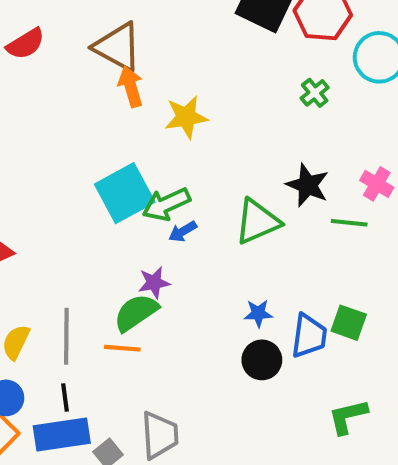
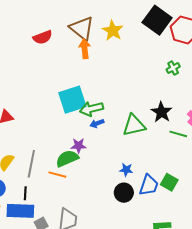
red semicircle: (26, 44) -> (43, 37), moved
yellow star: (186, 117) -> (113, 31), moved, turned 30

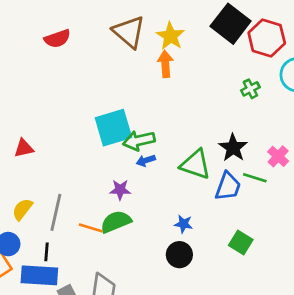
red semicircle: (43, 37) -> (57, 39), moved
orange arrow: (85, 49) -> (165, 64), moved
green triangle: (134, 125) -> (195, 164), turned 30
green semicircle: (67, 158) -> (116, 222), moved
blue trapezoid: (149, 185) -> (228, 186), moved

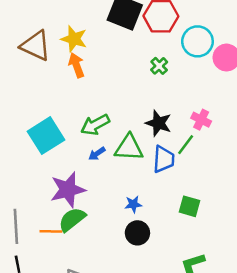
green arrow: (139, 141) -> (95, 125), moved
blue arrow: (146, 160) -> (97, 154), moved
green line: (255, 178) -> (186, 145), turned -55
purple star: (120, 190) -> (68, 190), size x1.8

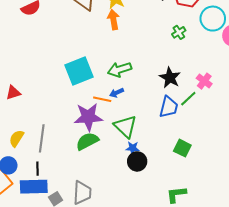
green triangle: (129, 148) -> (125, 127), moved, turned 30
blue star: (133, 204) -> (133, 148), moved
orange line: (51, 231) -> (102, 99), moved

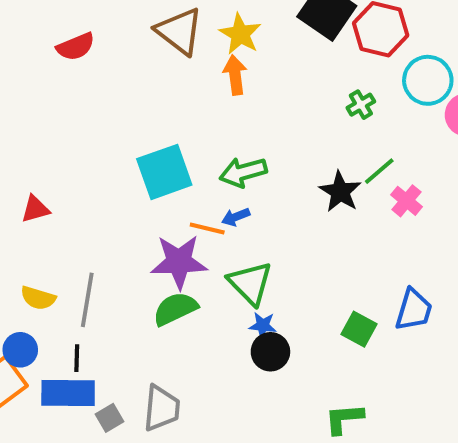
green line: (188, 99) -> (379, 171), moved
blue trapezoid: (169, 107) -> (414, 310), moved
yellow semicircle: (16, 138) -> (38, 298), turned -108

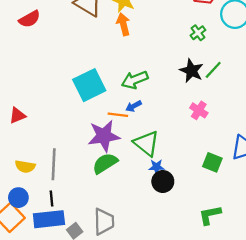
black star: (340, 192) -> (191, 71), moved
pink cross: (406, 201) -> (199, 110), moved

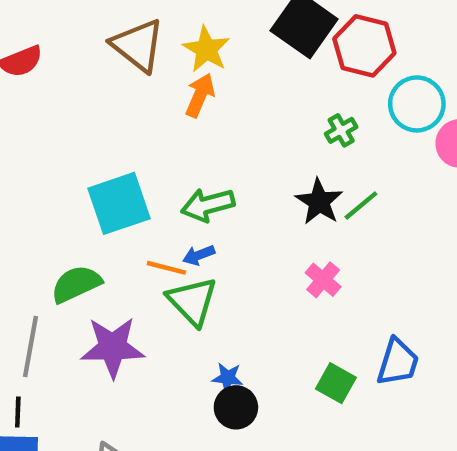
orange arrow: (123, 24) -> (200, 95), turned 30
purple star: (104, 136) -> (113, 347), moved
green triangle: (146, 143) -> (192, 301), moved
green semicircle: (105, 163) -> (76, 284), moved

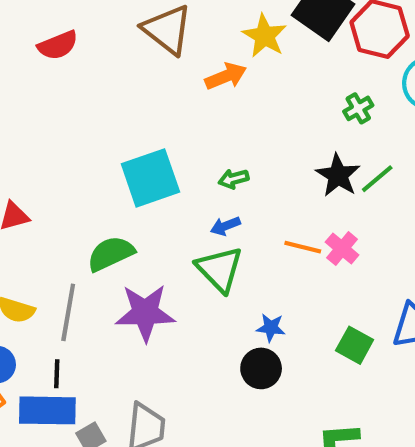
yellow star: (206, 49) -> (265, 36), moved
orange arrow: (200, 95) -> (226, 76), turned 45
green arrow: (208, 205) -> (234, 179), size x0.6
orange line: (166, 268) -> (303, 247), moved
blue star: (228, 378) -> (271, 328), moved

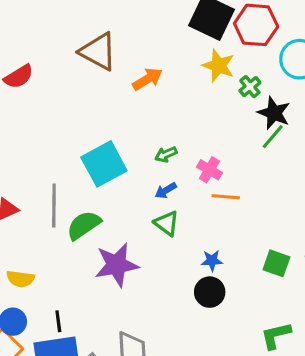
yellow star: (265, 36) -> (218, 66), moved
black star: (338, 175) -> (274, 113), moved
pink cross: (342, 248) -> (209, 170), moved
green triangle: (220, 269) -> (167, 223), size x0.7
gray line: (68, 312) -> (54, 206), moved

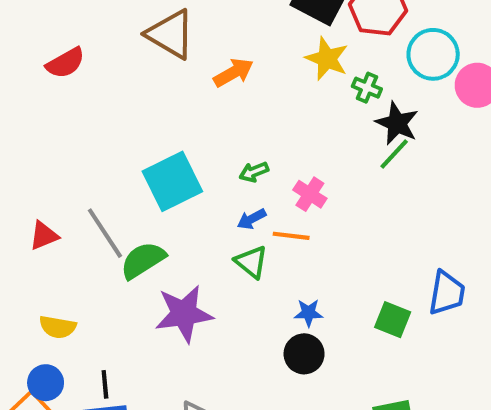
green cross: (250, 87) -> (367, 88), turned -30
orange line: (226, 197) -> (291, 236), moved
gray line: (54, 206) -> (105, 233), turned -36

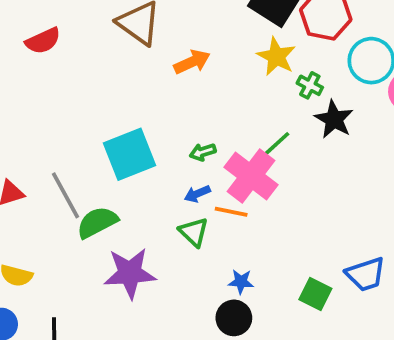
green line: (394, 154) -> (276, 144), moved
pink cross: (310, 194) -> (251, 176), size x1.8
blue trapezoid: (447, 293) -> (366, 274), turned 57

